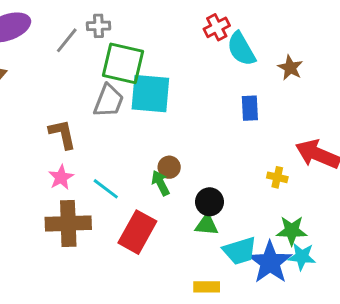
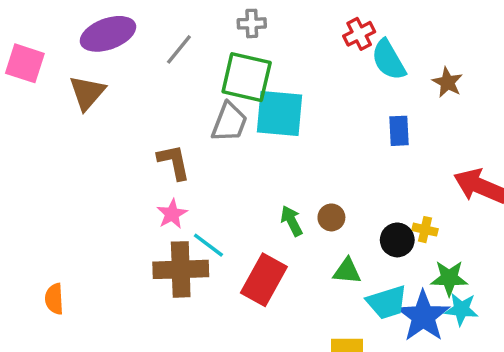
gray cross: (98, 26) -> (252, 23), moved
brown circle: (169, 167) -> (331, 217), moved
yellow cross: (277, 177) -> (425, 230), moved
cyan line: (106, 189) -> (208, 245), moved
black circle: (210, 202) -> (397, 240), moved

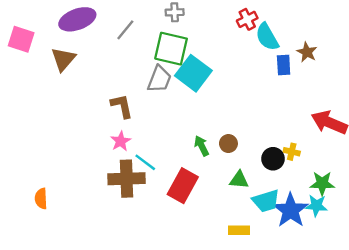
cyan square: (279, 114) -> (193, 73), turned 32
blue rectangle: (399, 131) -> (284, 65), moved
green star: (449, 278) -> (322, 183), moved

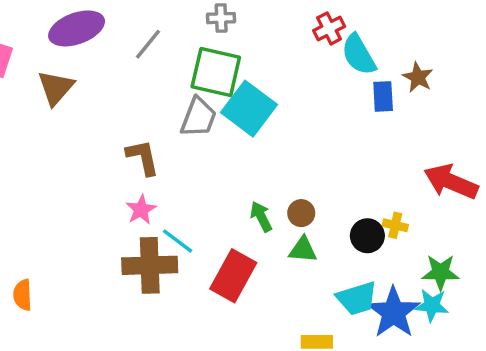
green triangle: (239, 180) -> (303, 250), moved

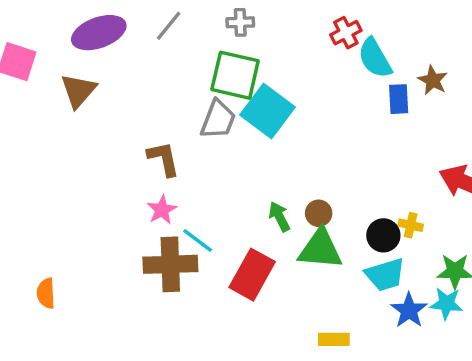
gray line: (148, 44) -> (169, 26), moved
green triangle: (303, 250) -> (320, 249), size x1.6
cyan trapezoid: (357, 298) -> (385, 275), moved
blue star: (394, 312) -> (409, 310), size x0.7

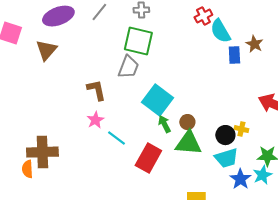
cyan square: (267, 111) -> (157, 100), moved
brown cross: (170, 264) -> (42, 152), moved
cyan star: (446, 304) -> (262, 175), turned -30

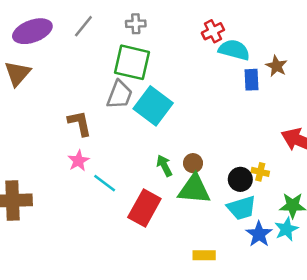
cyan semicircle: (220, 31) -> (234, 50), turned 135
cyan square: (157, 100) -> (153, 106), moved

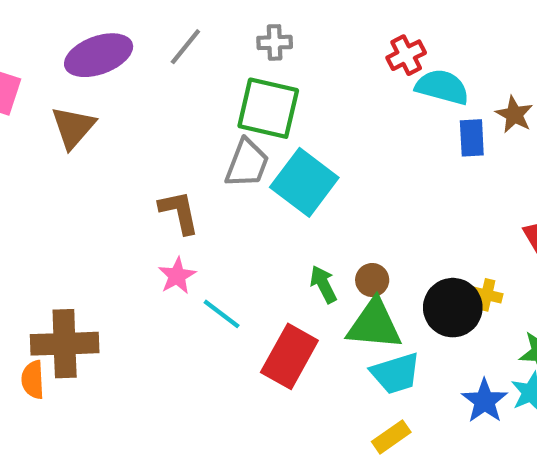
black circle: (240, 179) -> (453, 308), size x1.4
cyan trapezoid: (242, 208) -> (395, 373), moved
yellow rectangle: (204, 255) -> (391, 437), turned -35

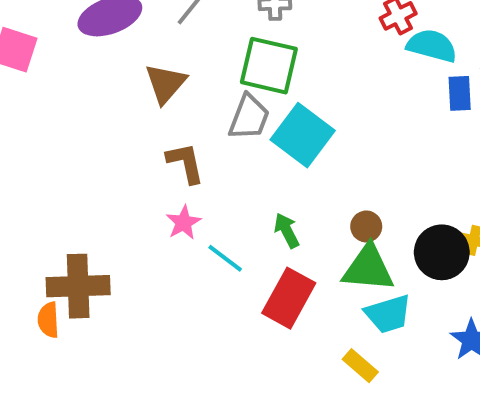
brown triangle: (73, 127) -> (166, 83), moved
green arrow: (323, 284) -> (287, 230), moved
yellow rectangle: (391, 437) -> (360, 366), moved, turned 76

